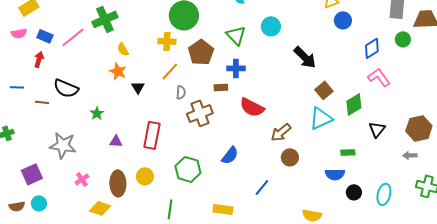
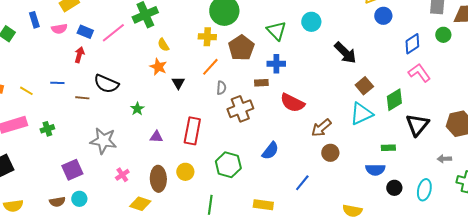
black triangle: (377, 129) -> (417, 125), size x1.4
gray arrow: (410, 155) -> (444, 159), moved

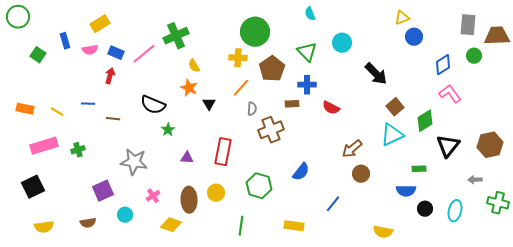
black semicircle: (106, 84) -> (153, 105), moved
red semicircle: (292, 103) -> (331, 108), moved, size x0.7
cyan circle: (79, 199) -> (125, 215), moved

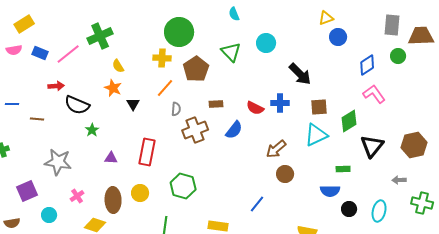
red arrow: (110, 76) -> (56, 86), moved, turned 70
blue cross: (307, 85) -> (280, 103), moved
brown square: (395, 107) -> (319, 107), turned 36
blue semicircle: (301, 172) -> (234, 130), moved

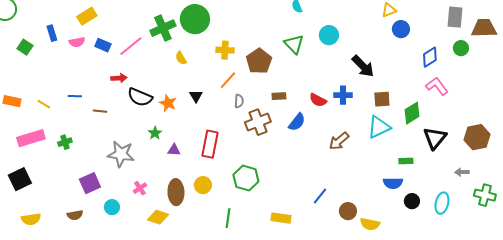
green circle: (179, 32) -> (195, 19), moved
orange star: (113, 88) -> (168, 103), moved
green star: (92, 130) -> (155, 133), moved
brown circle: (285, 174) -> (348, 211), moved

